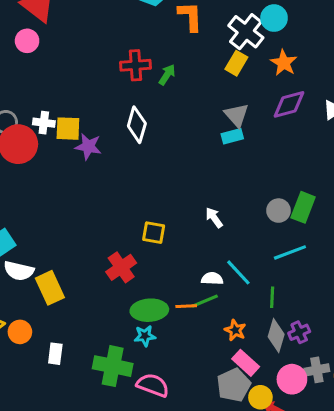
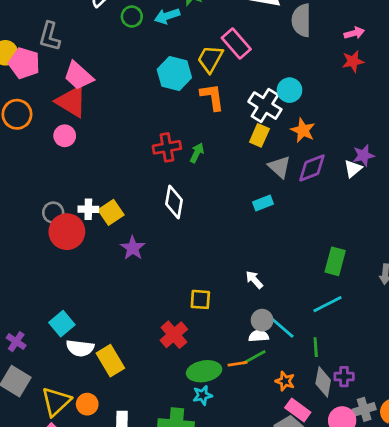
gray triangle: (237, 115) -> (279, 167), moved
yellow square: (68, 129) -> (111, 212), turned -30
purple star: (88, 147) -> (133, 248), moved, turned 30
gray circle: (279, 211) -> (262, 320), moved
purple cross: (299, 332) -> (344, 377), turned 30

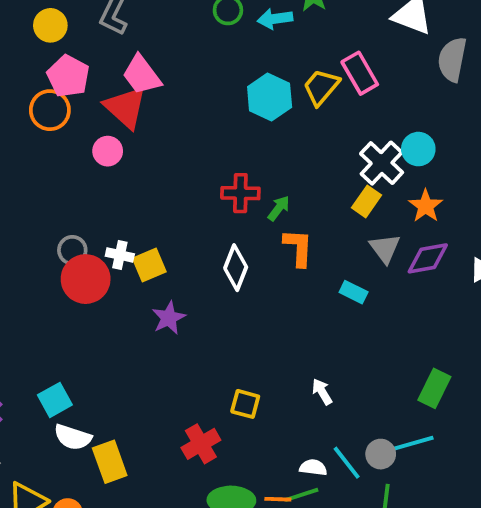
pink pentagon: (24, 63) -> (68, 76), moved
orange L-shape: (212, 97) -> (298, 248), moved
cyan rectangle: (263, 203) -> (354, 292), turned 36
gray circle: (262, 320) -> (381, 454), moved

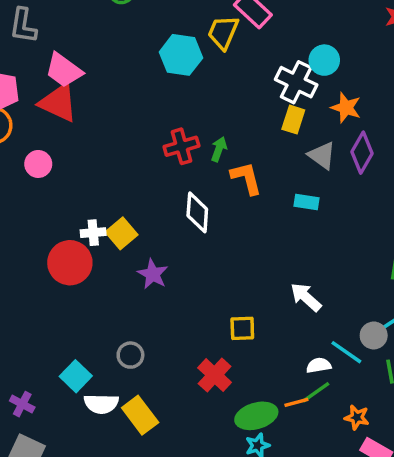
pink circle: (108, 151) -> (38, 164), moved
gray circle: (72, 250) -> (130, 355), moved
purple diamond: (428, 258) -> (362, 153), turned -33
white arrow: (322, 392) -> (306, 297), size x1.4

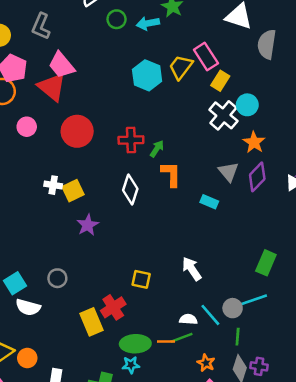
yellow rectangle: (293, 120) -> (220, 81), moved
red circle: (70, 263) -> (77, 131), moved
yellow rectangle: (140, 415) -> (92, 322), moved

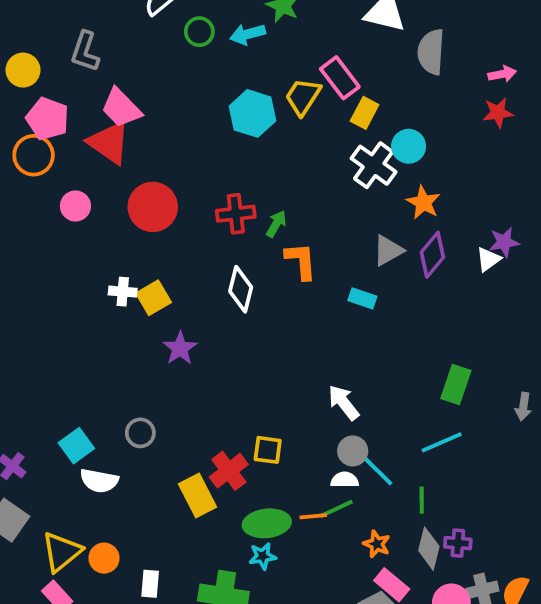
gray triangle: (228, 172) -> (388, 250), turned 45
yellow square: (141, 279) -> (268, 450), moved
gray circle: (233, 308) -> (353, 451), moved

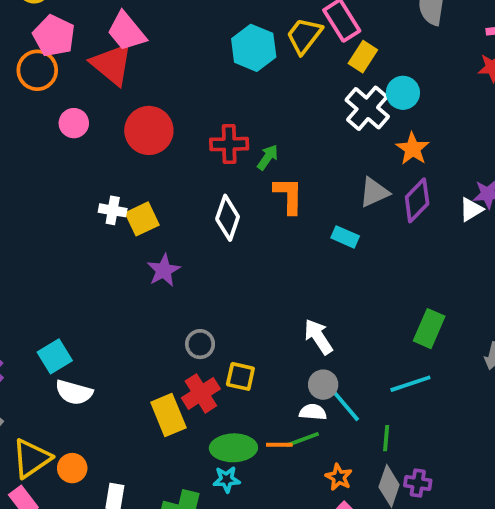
gray circle: (140, 433) -> (200, 344), moved

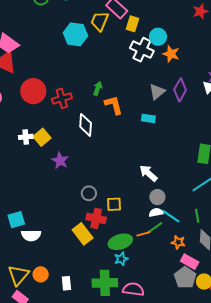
red cross: (229, 144) -> (62, 98), moved
orange star: (413, 149) -> (171, 54), moved
cyan square: (55, 356) -> (16, 220), turned 30
red cross: (201, 393) -> (96, 218), turned -30
cyan line: (346, 406) -> (171, 216), moved

